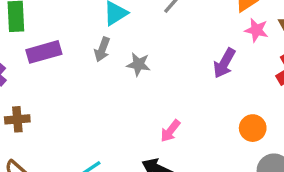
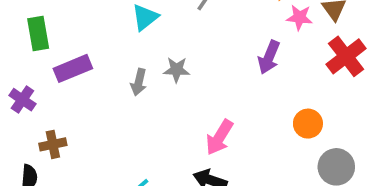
gray arrow: (102, 49) -> (139, 82), moved
pink arrow: (170, 131) -> (219, 137), size x1.4

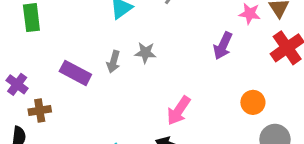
purple rectangle: (73, 68) -> (75, 73), moved, turned 48
purple cross: (22, 100) -> (17, 84), moved

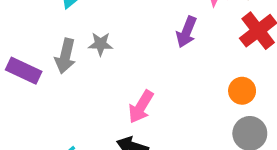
gray arrow: (113, 62) -> (65, 56), size x1.4
orange circle: (253, 102) -> (242, 91), moved

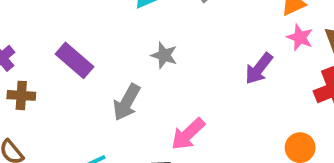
gray arrow: (65, 56) -> (127, 102), moved

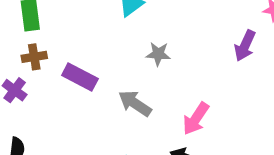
brown cross: (21, 95) -> (34, 57), moved
gray arrow: (127, 102) -> (135, 103), turned 108

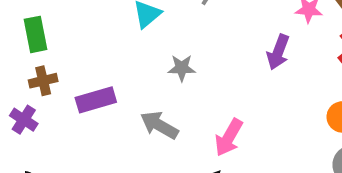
purple rectangle: (80, 77) -> (96, 100), turned -40

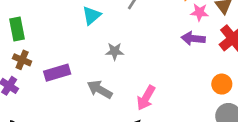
purple arrow: (278, 52) -> (193, 38), moved, turned 75
brown cross: (43, 81) -> (22, 60), turned 36

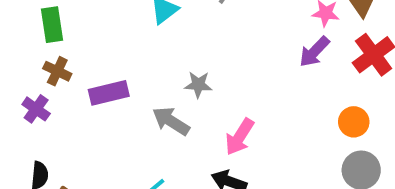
purple arrow: (193, 38) -> (314, 52), turned -55
gray star: (115, 51) -> (198, 85), moved

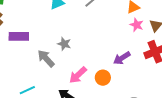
purple arrow: (314, 52) -> (122, 58), moved
orange circle: (354, 122) -> (103, 78), moved

